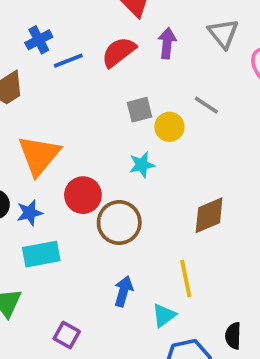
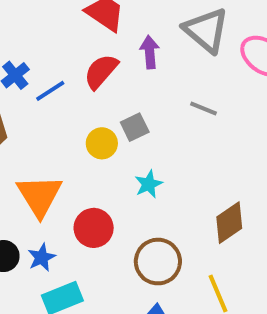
gray triangle: (223, 33) -> (206, 30), size x1.4
yellow circle: (169, 127) -> (102, 143), moved
brown circle: (119, 223) -> (158, 262), moved

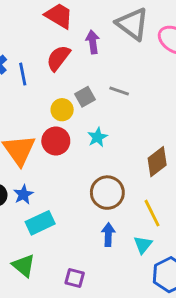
blue line: (50, 91) -> (23, 74), turned -65
gray line: (203, 108) -> (119, 91), moved
red circle: (94, 228) -> (56, 141), moved

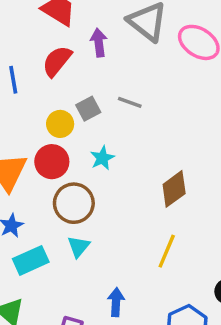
brown circle: (107, 193) -> (74, 203), moved
yellow line: (152, 213) -> (167, 251), turned 48
blue arrow: (108, 235) -> (116, 302), moved
cyan triangle: (143, 245) -> (78, 247), moved

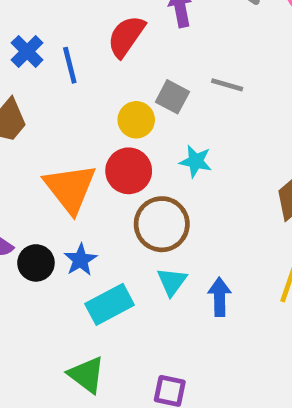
gray square: (88, 109) -> (172, 97), turned -30
cyan star: (102, 158) -> (196, 161), turned -30
blue arrow: (116, 302) -> (220, 297), moved

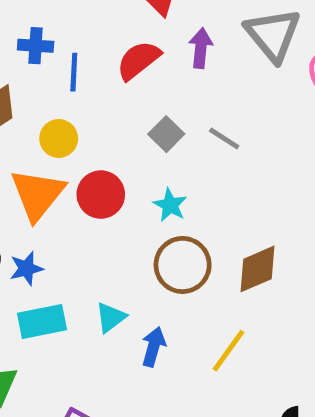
blue cross: (27, 51) -> (36, 46), turned 32
yellow circle: (136, 120) -> (59, 138), moved
brown circle: (162, 224) -> (183, 265), moved

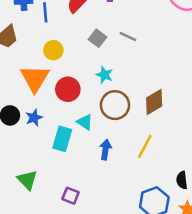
yellow circle: (59, 138) -> (53, 50), moved
red circle: (101, 195) -> (68, 89), moved
cyan triangle: (111, 317) -> (85, 122), moved, turned -42
cyan rectangle: (42, 321) -> (62, 139), moved, turned -55

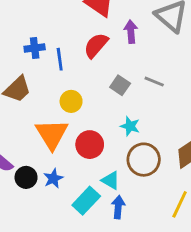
cyan rectangle: (62, 139) -> (86, 201), turned 30
blue arrow: (105, 150) -> (118, 207), moved

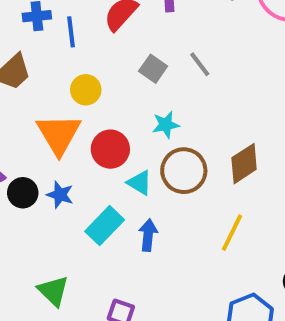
gray line: (154, 82) -> (200, 64), turned 30
cyan star: (130, 126) -> (166, 125), turned -30
blue star: (53, 178) -> (60, 195), turned -30
cyan triangle: (111, 180) -> (139, 183), moved

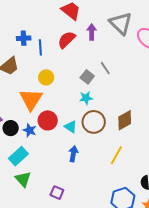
gray square: (153, 69) -> (87, 77), moved
red circle: (110, 149) -> (48, 120), moved
cyan rectangle: (105, 226) -> (18, 156), moved

